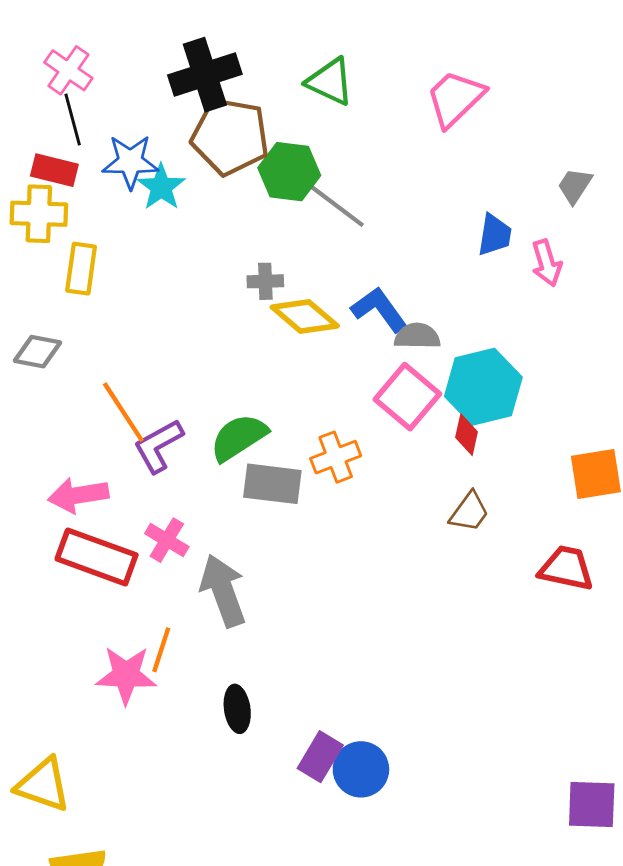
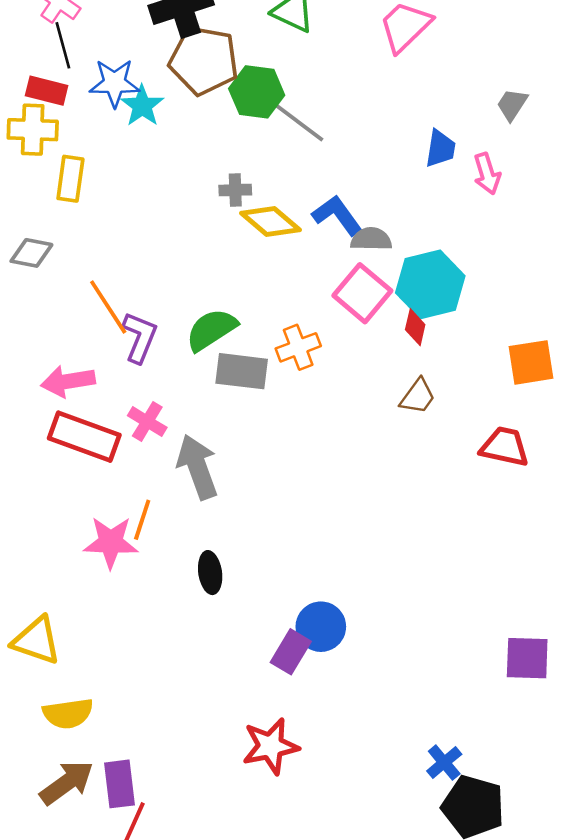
purple L-shape: (158, 446) -> (140, 337), turned 141
purple rectangle: (320, 757) -> (291, 652), moved

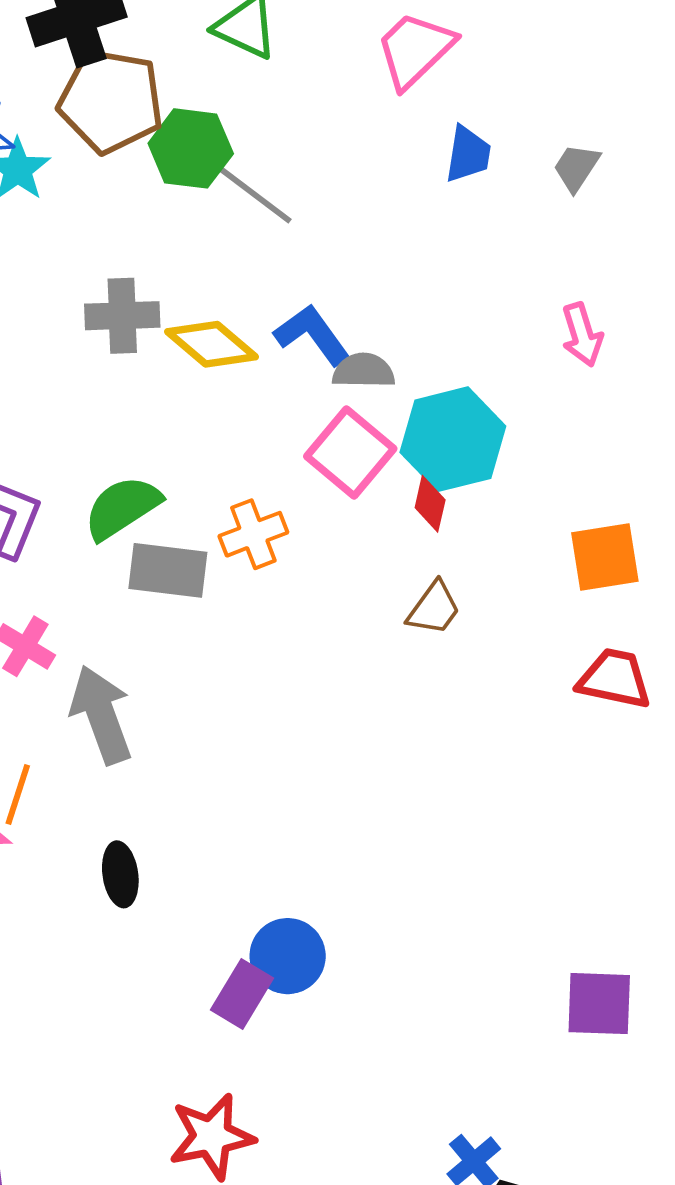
blue trapezoid: (440, 149) -> (468, 154), moved
pink arrow: (487, 174) -> (582, 335), moved
gray cross: (235, 190) -> (122, 316), moved, size x1.5
red trapezoid: (505, 447) -> (614, 679), moved

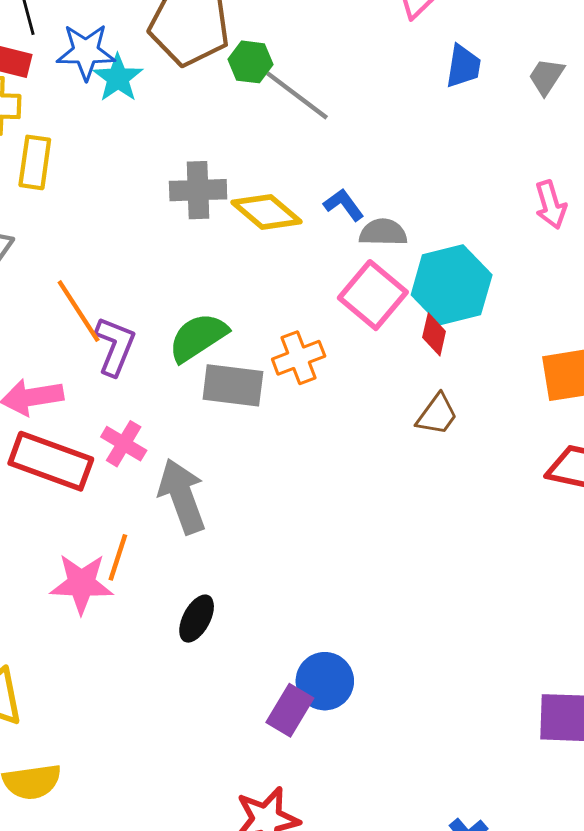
green hexagon: (191, 148) -> (250, 62), size x0.7
blue L-shape: (312, 335) -> (344, 205), size x0.7
black ellipse: (120, 874) -> (197, 619), turned 36

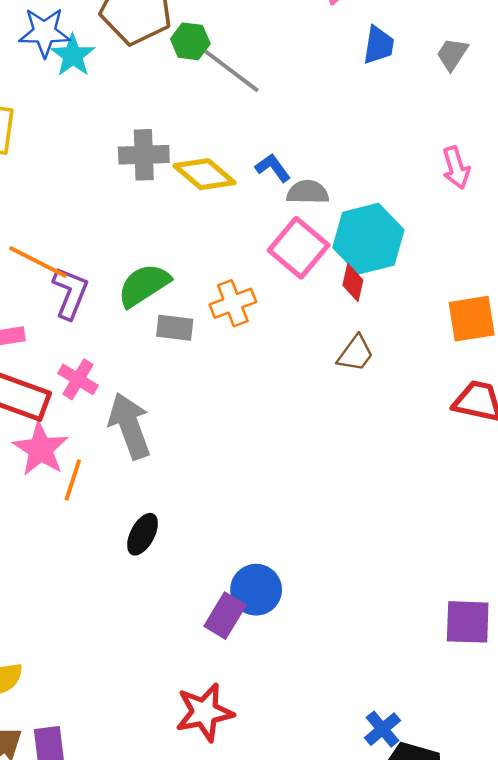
orange line: (79, 311) -> (38, 262), turned -30
gray rectangle: (233, 385) -> (175, 328), size x0.7
pink star: (81, 584) -> (41, 449), moved, turned 30

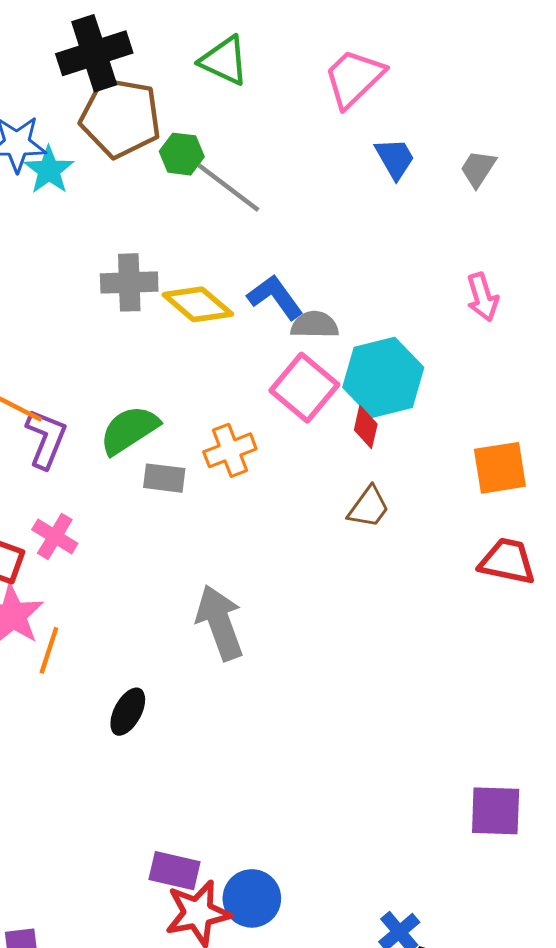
blue trapezoid: (379, 45) -> (395, 158), turned -39
blue L-shape: (273, 168) -> (275, 297), size x1.4
gray arrow: (130, 426) -> (220, 623), moved
blue circle: (256, 590) -> (252, 898), moved
purple rectangle: (225, 616) -> (174, 871), moved, turned 72

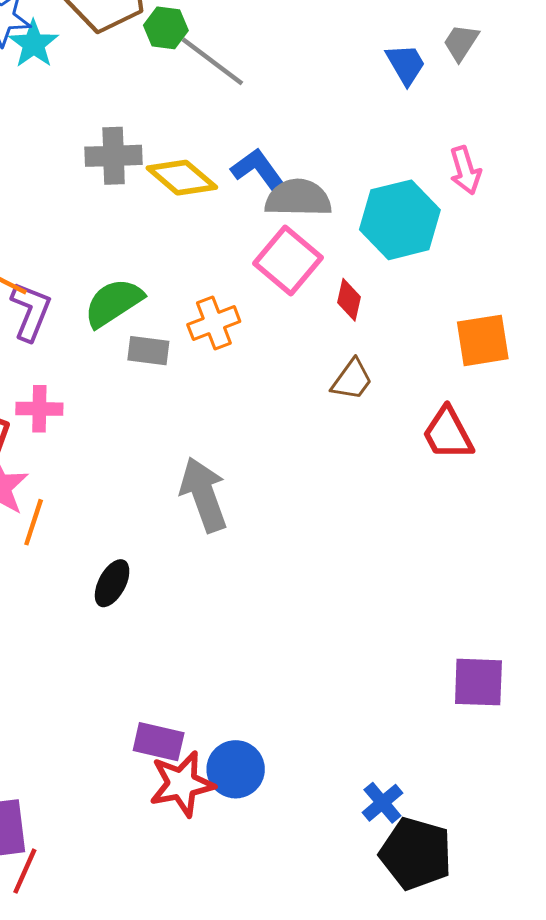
blue trapezoid: (395, 158) -> (406, 64), moved
gray semicircle: (315, 325) -> (298, 198), size x1.4
cyan hexagon: (383, 377) -> (400, 220), moved
pink cross: (55, 536) -> (39, 409), turned -30
red trapezoid: (507, 561) -> (448, 433), moved, turned -130

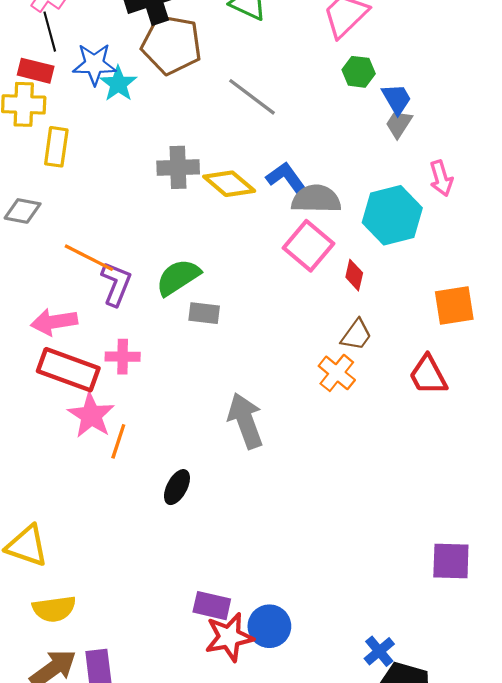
green hexagon: (166, 28) -> (359, 72), moved
gray trapezoid: (461, 42) -> (399, 124), moved
orange cross: (214, 323) -> (337, 373), moved, turned -30

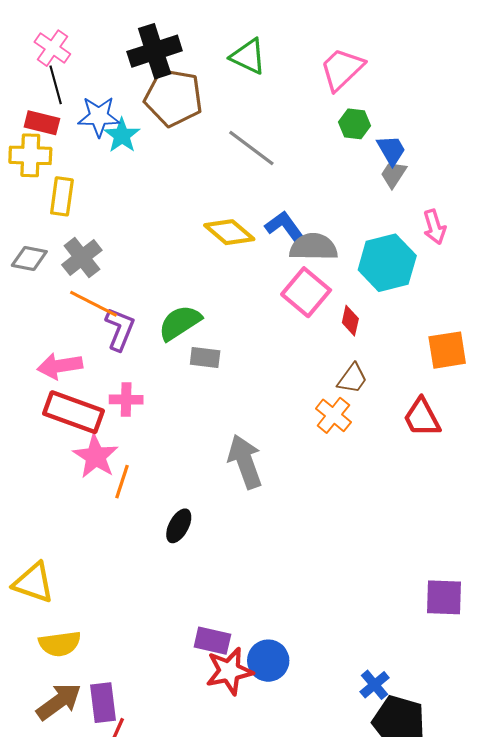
gray cross: (178, 167) -> (82, 257), moved, turned -36

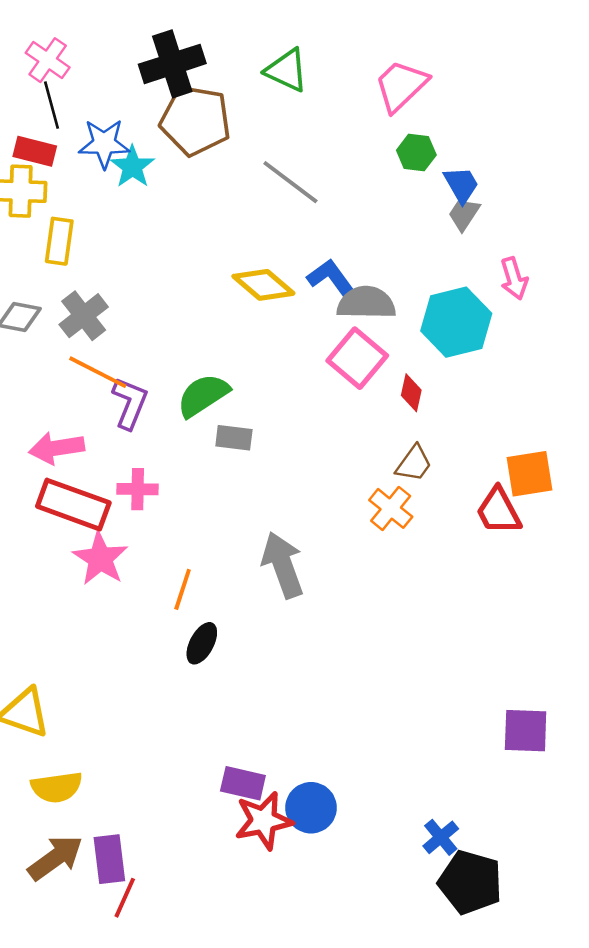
orange square: (447, 350) -> (529, 474), moved
orange line: (122, 482) -> (183, 589), moved

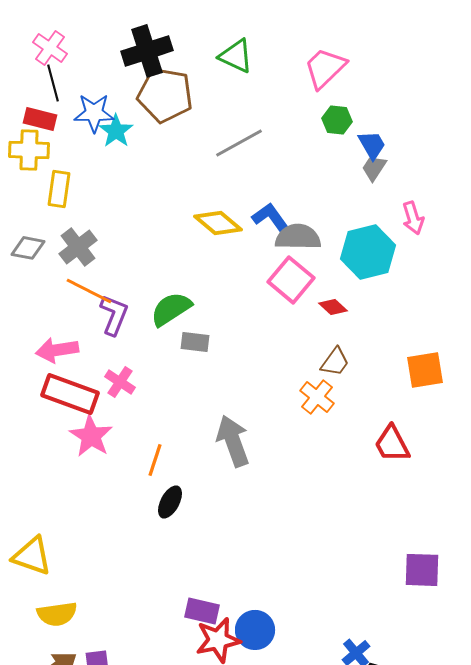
gray line: (290, 182) -> (239, 143), turned -66
red diamond: (411, 393) -> (333, 307), turned -60
pink cross: (138, 489) -> (120, 382), turned 32
red trapezoid: (499, 511) -> (392, 444), moved

